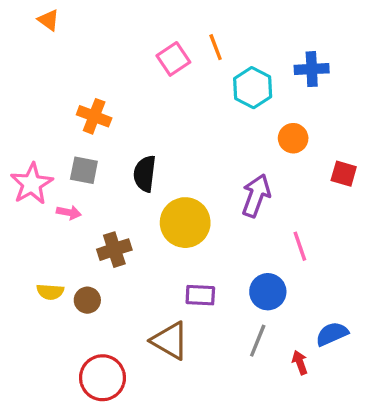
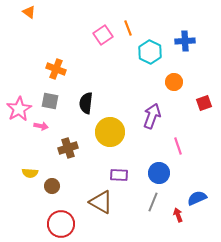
red square: (344, 174) -> (204, 103), turned -35
brown circle: (87, 300) -> (52, 186), moved

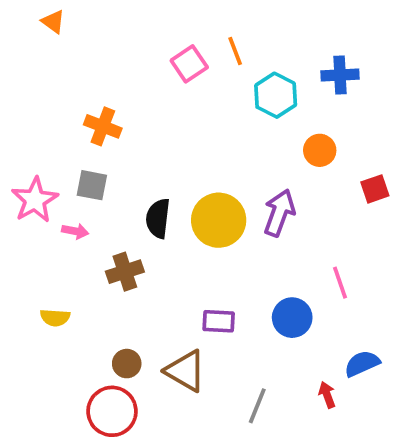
black semicircle: (86, 103) -> (158, 218), moved
yellow circle: (110, 132) -> (219, 220), moved
pink line: (178, 146) -> (340, 283), moved
brown circle: (52, 186) -> (127, 364), moved
gray line: (153, 202) -> (257, 406), moved

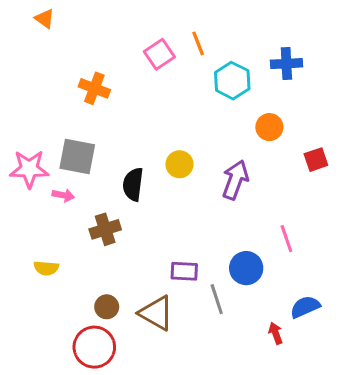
orange cross: (103, 126) -> (94, 88), moved
gray square: (92, 185) -> (77, 157), size x1.4
pink star: (35, 200) -> (29, 169), turned 30
yellow circle: (219, 220) -> (180, 164), moved, size x0.6
gray line: (257, 406) -> (217, 299), moved, turned -40

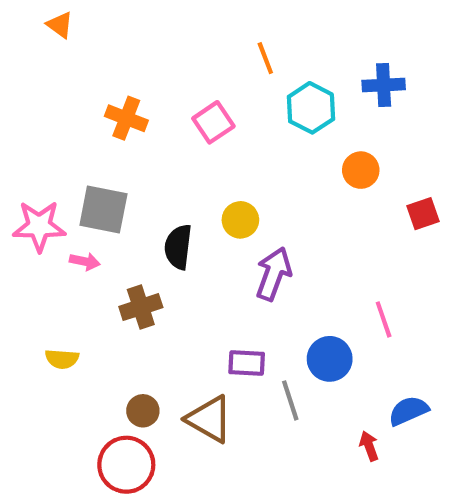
pink square: (159, 54) -> (213, 122), moved
purple arrow: (235, 180) -> (274, 274), moved

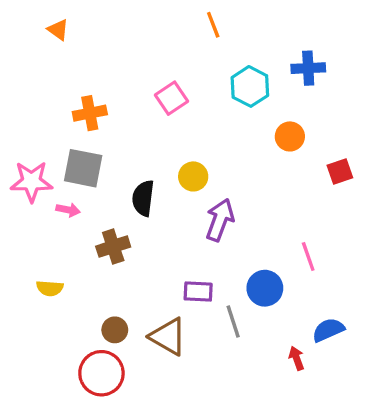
orange triangle: (60, 25) -> (58, 30), moved
orange line: (265, 58) -> (213, 25), moved
orange cross: (126, 118) -> (90, 113), moved, turned -32

